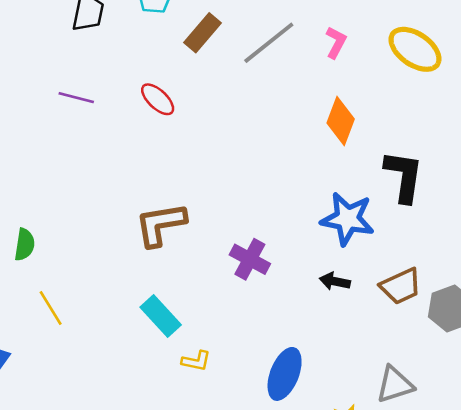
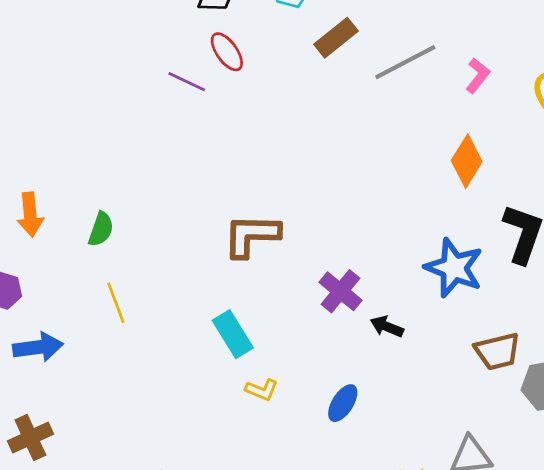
red ellipse: (158, 99) -> (227, 52), moved
black arrow: (335, 281) -> (387, 327), moved
blue ellipse: (285, 374) -> (343, 403), moved, size x0.7

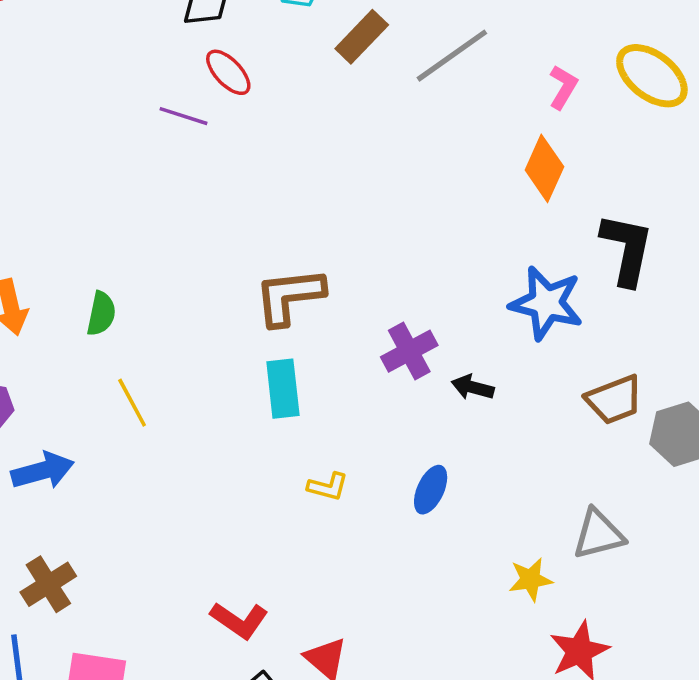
pink L-shape: (478, 76) -> (563, 87), moved
purple cross: (340, 291) -> (409, 351), turned 30
cyan rectangle: (233, 334) -> (283, 389), moved, turned 33

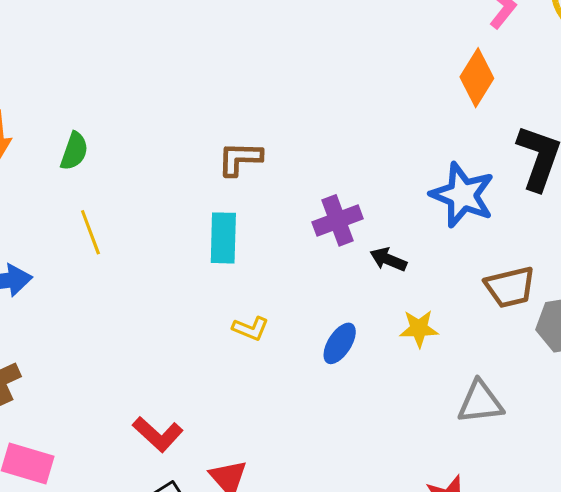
brown L-shape: (289, 296) -> (240, 159), size x0.7
yellow star: (531, 579) -> (419, 329), moved

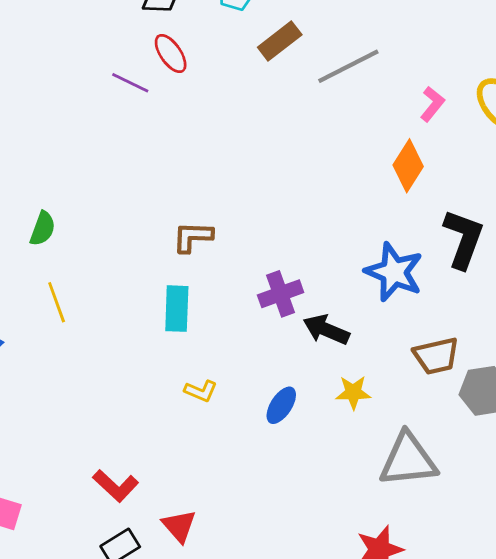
black arrow: (388, 259) -> (326, 330), size x1.4
gray triangle: (480, 402) -> (408, 460), size x1.4

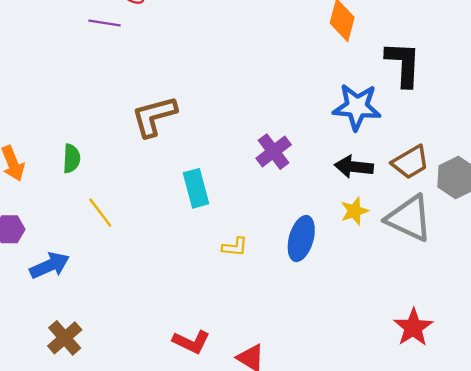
brown L-shape: (193, 237) -> (154, 116), moved, size x1.4
black arrow: (326, 330) -> (354, 167), moved
blue ellipse: (281, 405) -> (301, 239), size x1.4
gray triangle: (408, 460) -> (409, 218), moved, turned 48

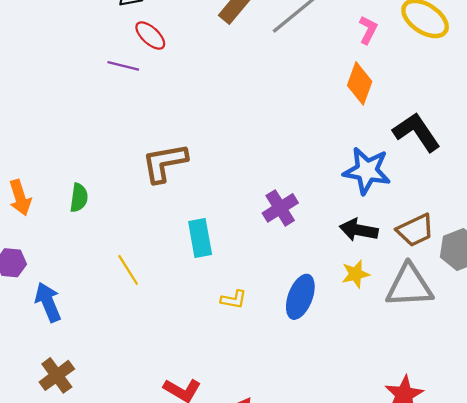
black L-shape: (403, 64) -> (417, 132), turned -42
yellow line: (100, 213) -> (128, 270), moved
gray triangle: (409, 218) -> (409, 286), turned -33
blue arrow: (50, 265) -> (48, 302), turned -93

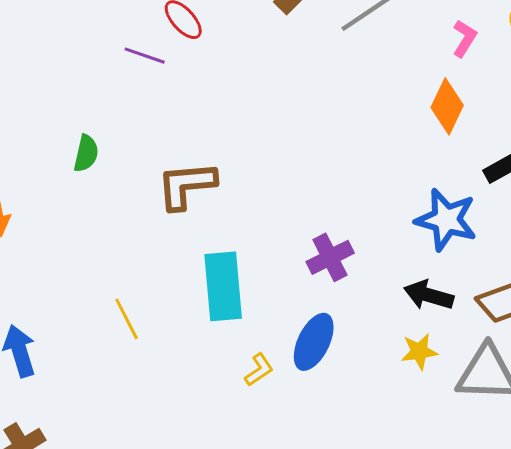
green semicircle: (79, 198) -> (86, 153), moved
cyan rectangle: (200, 238) -> (223, 286), size x1.4
blue ellipse: (300, 297) -> (314, 342), moved
yellow L-shape: (234, 299) -> (259, 370), turned -50

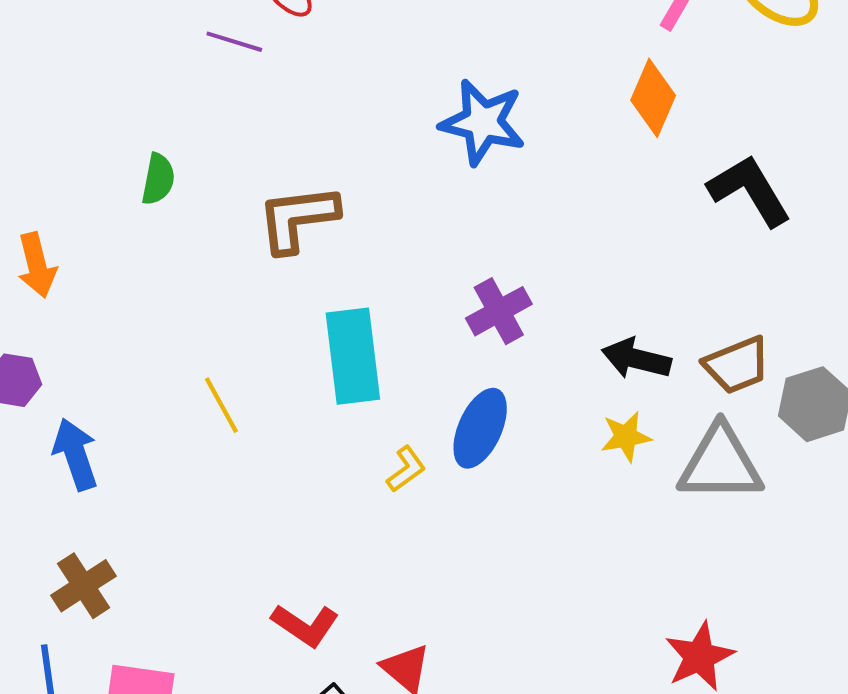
blue star: (446, 220) -> (483, 122), moved

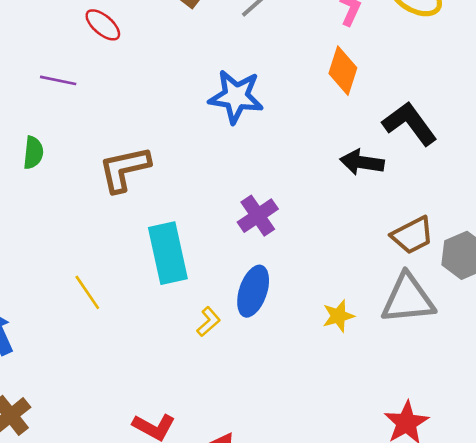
purple line: (234, 42) -> (58, 80), moved
black arrow: (636, 359) -> (362, 162), moved
yellow star: (626, 437) -> (338, 316), moved

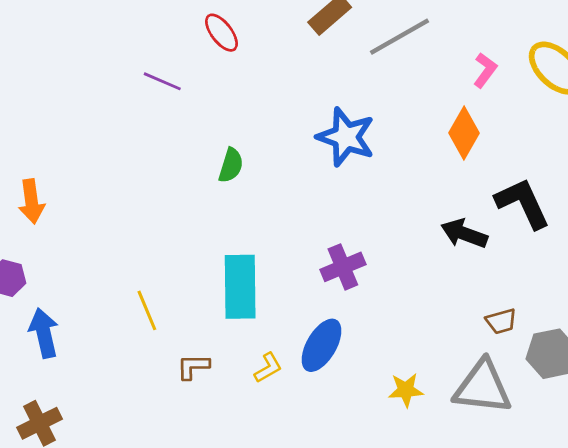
green semicircle: (33, 153) -> (231, 165), moved
brown L-shape: (124, 169) -> (193, 367), moved, size x0.6
brown trapezoid: (412, 235) -> (501, 321), size x0.7

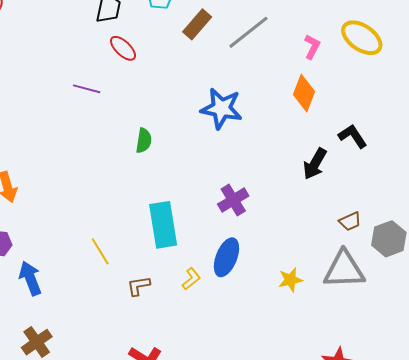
black L-shape: (523, 203) -> (353, 136), size x0.7
black arrow: (464, 234) -> (315, 164), turned -72

